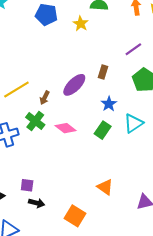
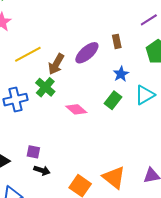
brown rectangle: (103, 72) -> (117, 41), turned -32
brown arrow: (45, 98) -> (56, 64), size x1.5
pink diamond: (66, 128) -> (76, 109), moved
orange triangle: (105, 187) -> (114, 177), moved, size x1.4

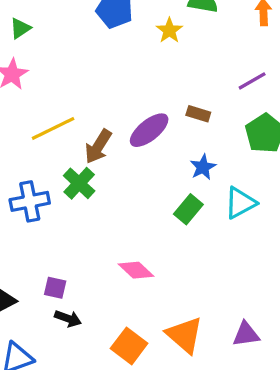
brown rectangle: (117, 41) -> (198, 114), turned -64
pink diamond: (76, 109) -> (136, 270), moved

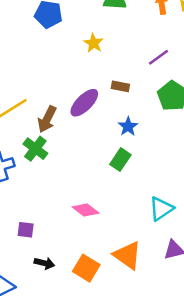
yellow star: (169, 30) -> (94, 43), moved
cyan triangle: (240, 203) -> (161, 209), moved
black arrow: (68, 318) -> (44, 263), moved

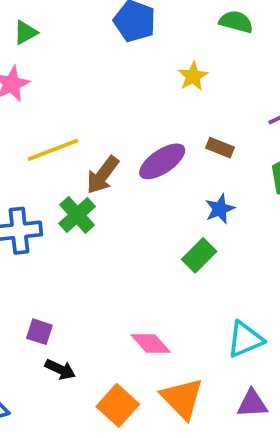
pink diamond: (86, 210) -> (151, 343), moved
black arrow: (44, 263) -> (60, 369), moved

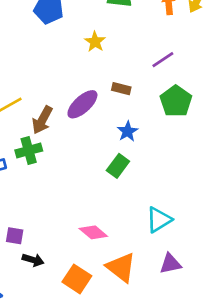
green cross: (77, 215) -> (29, 150), turned 35

